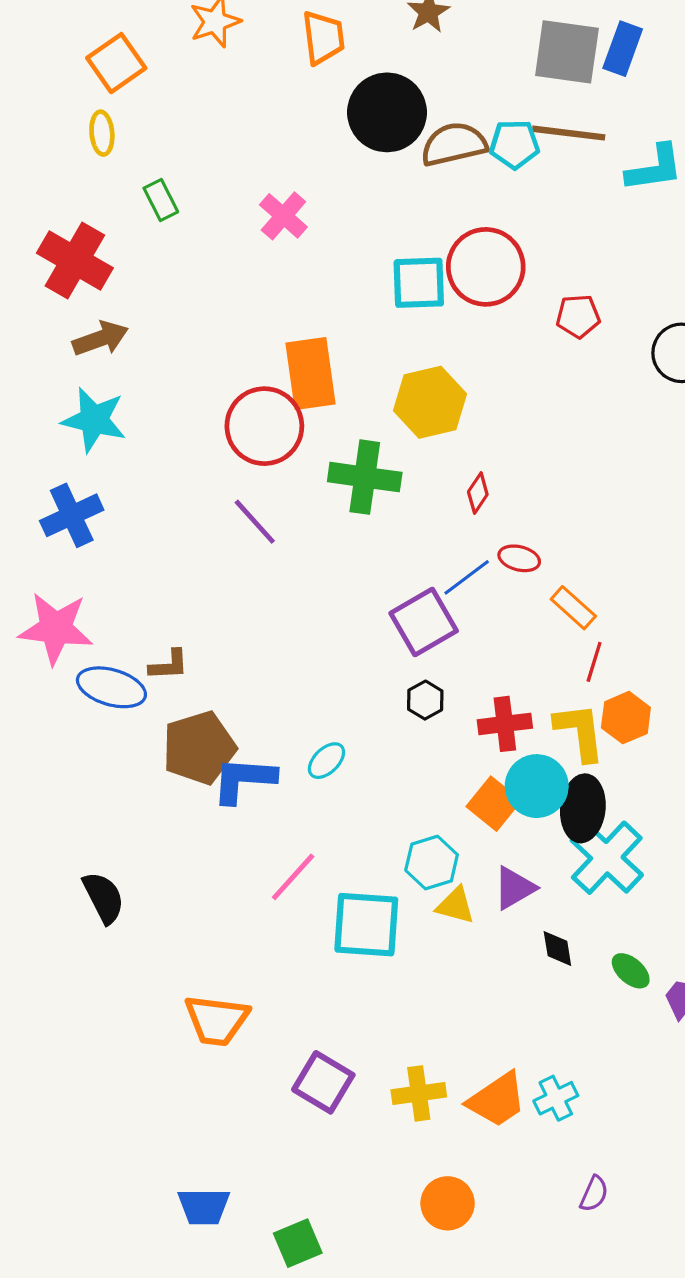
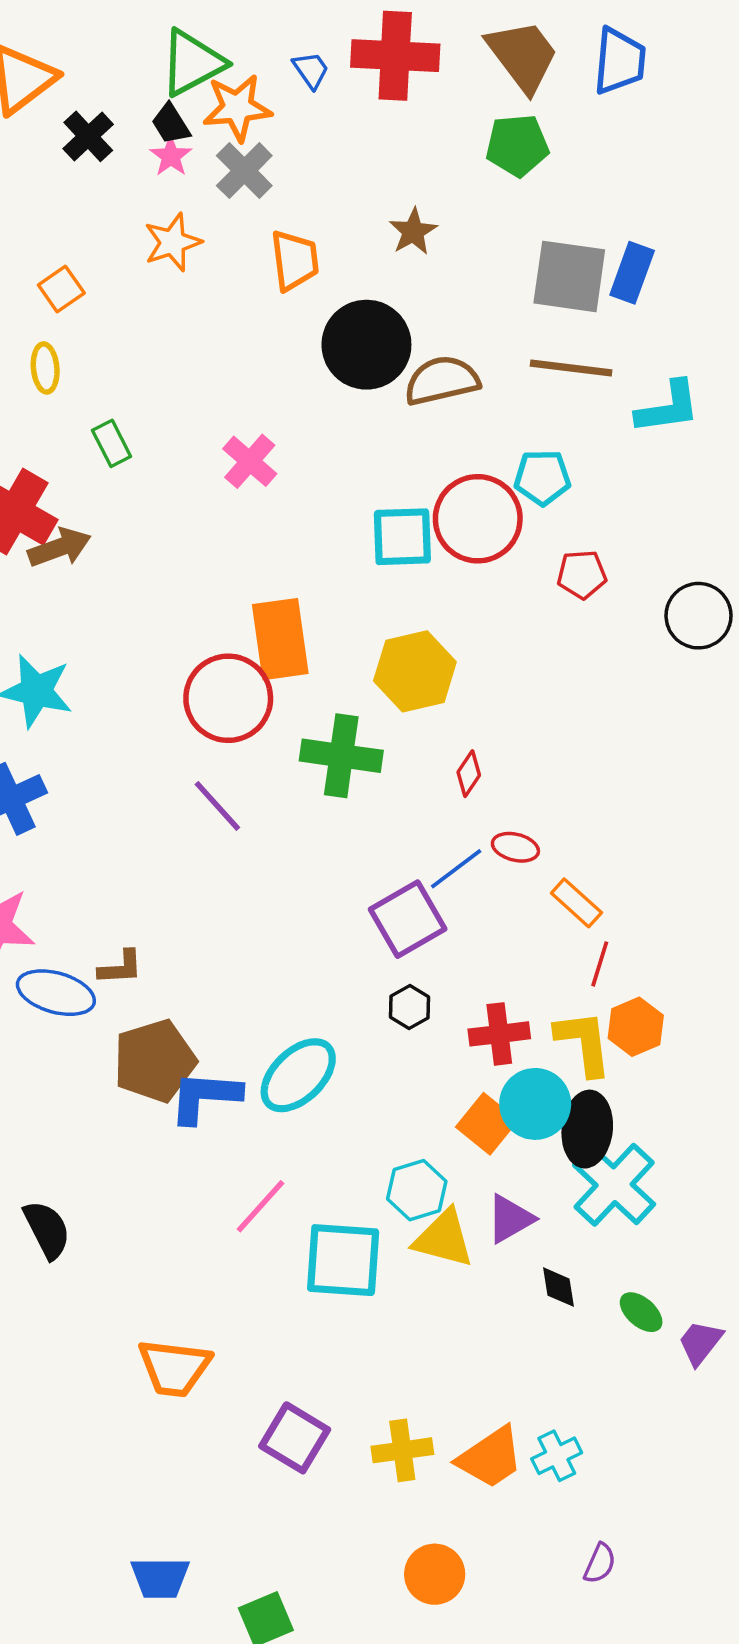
orange square: (116, 63) -> (61, 289), size x0.7
cyan pentagon: (514, 144) -> (542, 477), moved
brown arrow: (100, 339) -> (59, 547), moved
cyan ellipse: (326, 761) -> (298, 1075), size x1.8
yellow triangle: (455, 906) -> (444, 1239), size x1.4

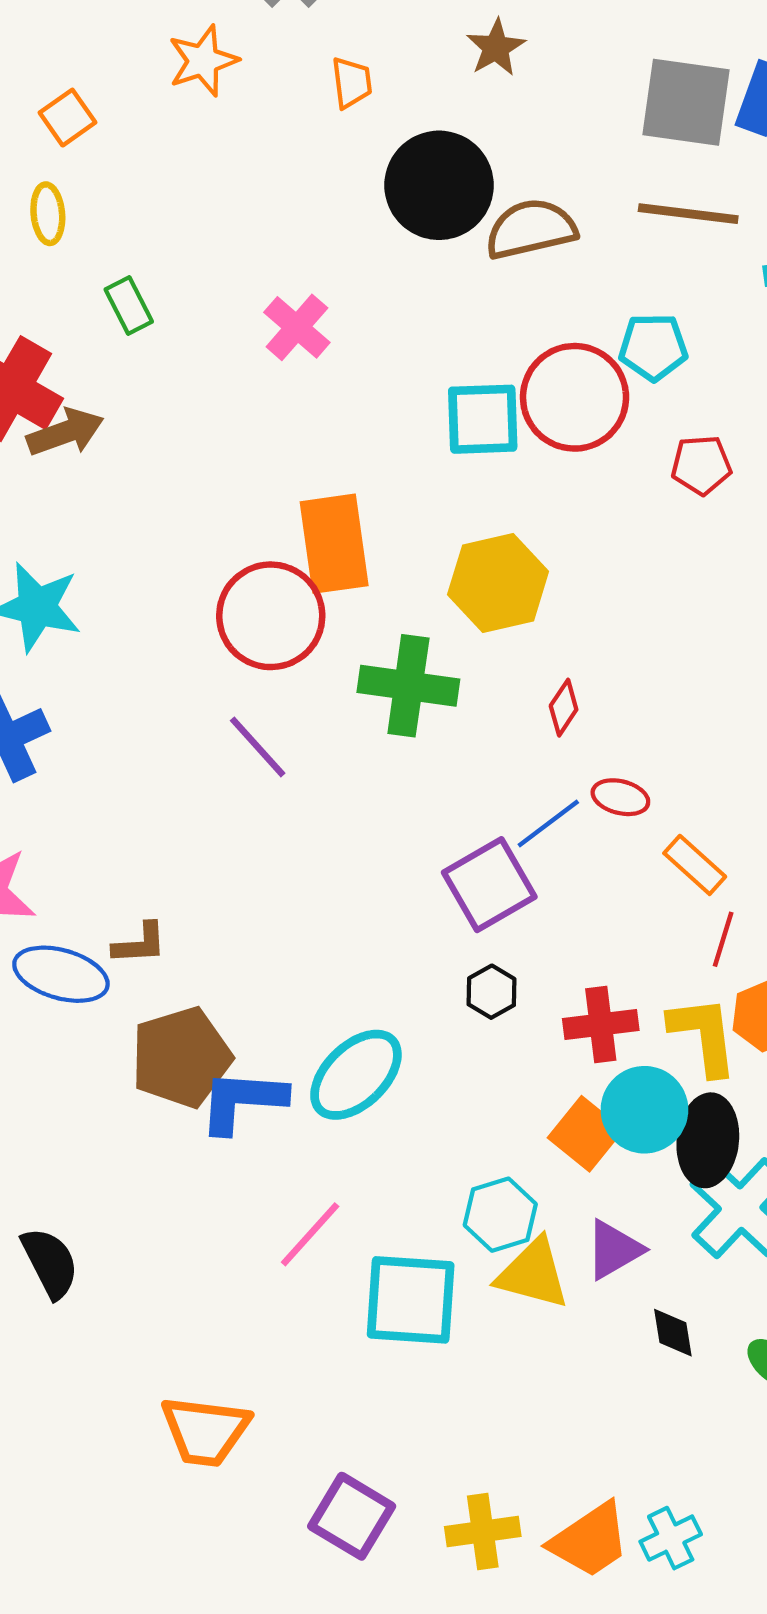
orange trapezoid: (295, 260) -> (352, 83), size x0.7

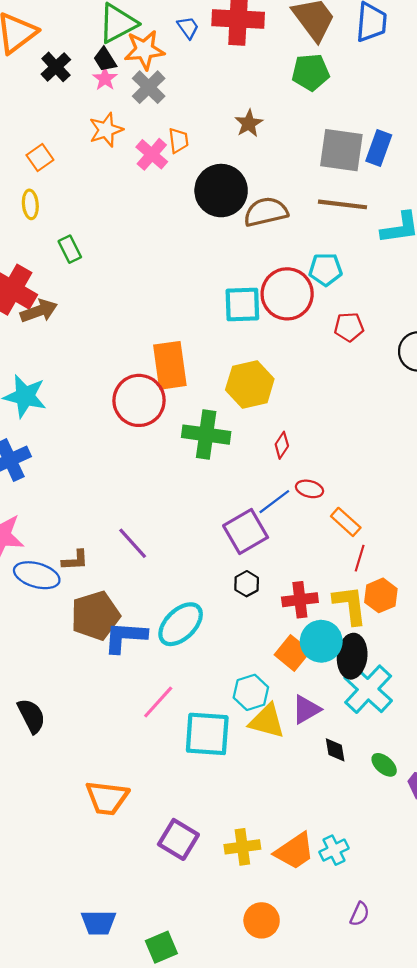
pink cross: (297, 327) -> (152, 154), moved
purple line: (258, 747) -> (133, 543), moved

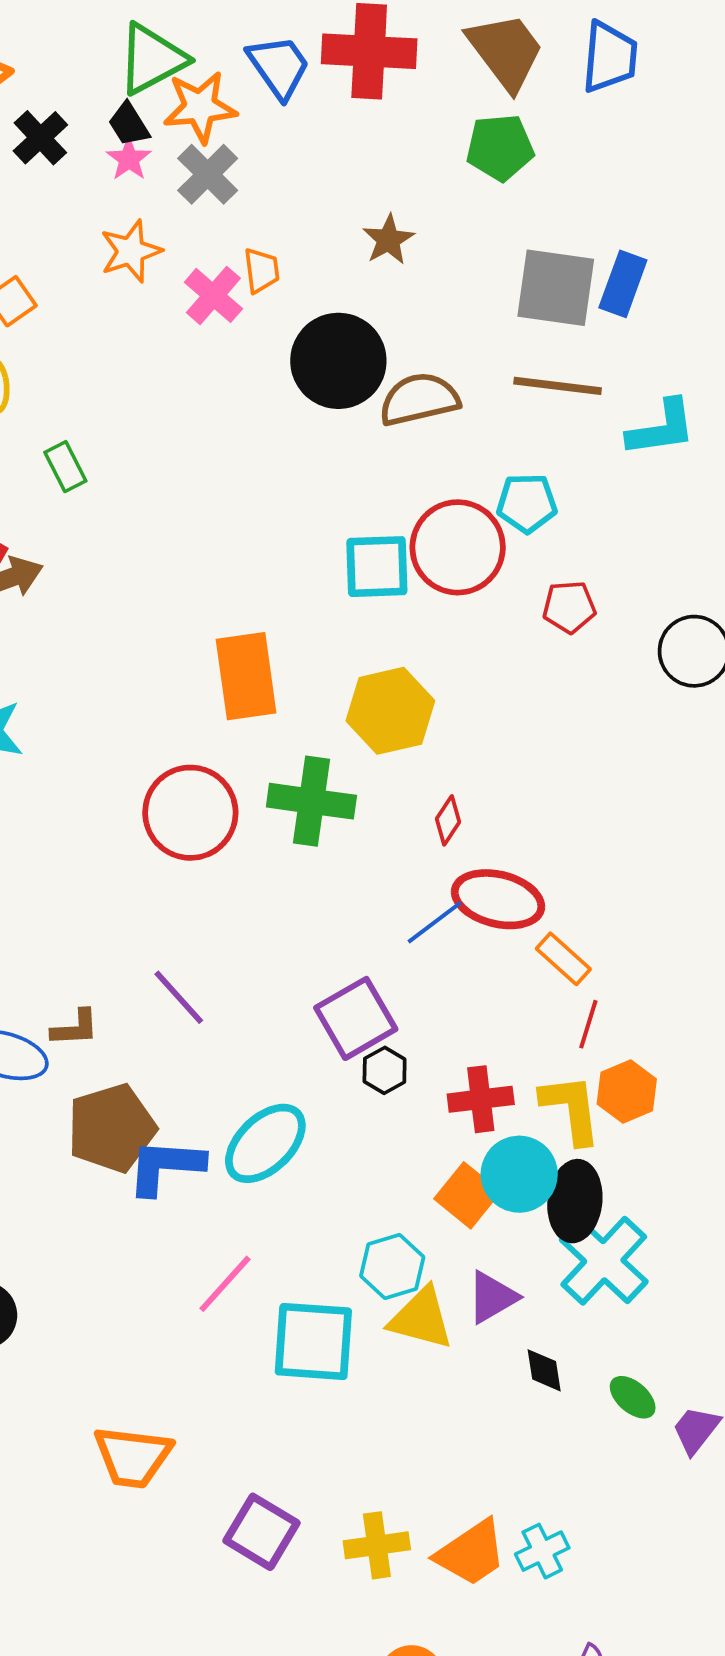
blue trapezoid: (188, 28) -> (279, 67), size x1.6
red circle: (139, 400) -> (190, 813), moved
red ellipse: (309, 489) -> (498, 899), size x1.8
purple square: (246, 531) -> (356, 1018), moved

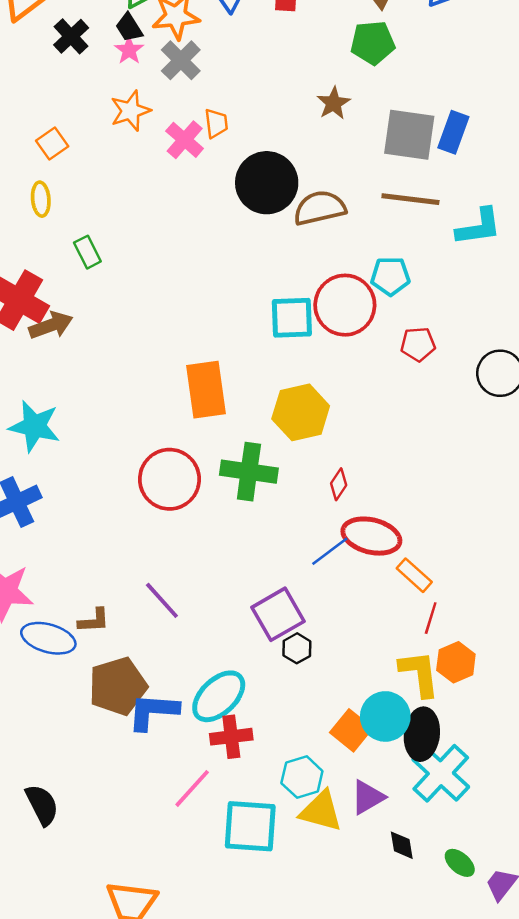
brown star: (388, 240) -> (334, 103), moved
red cross: (481, 1099) -> (231, 737), moved

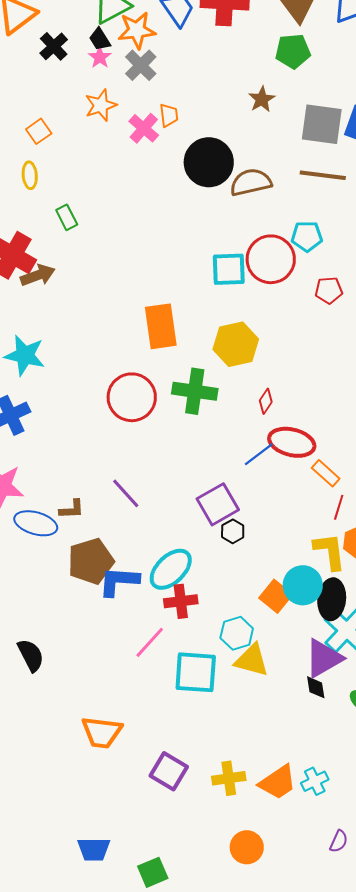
purple triangle: (368, 797) -> (324, 658), moved, size x1.4

